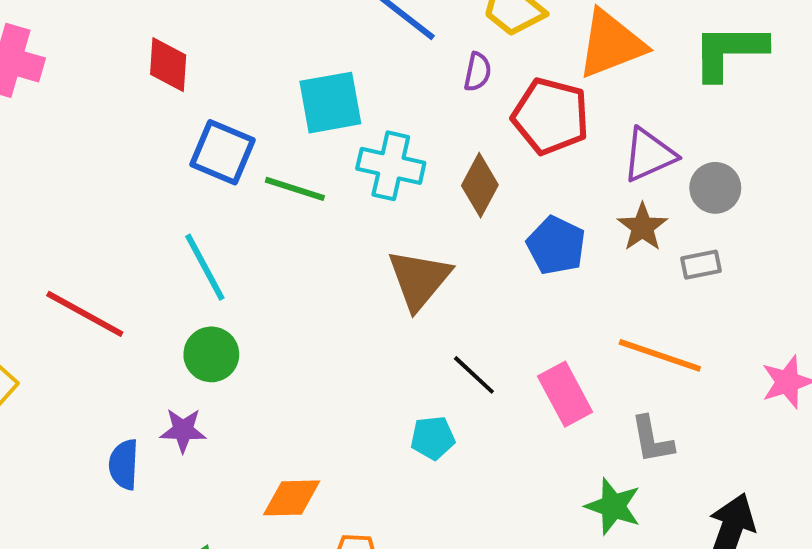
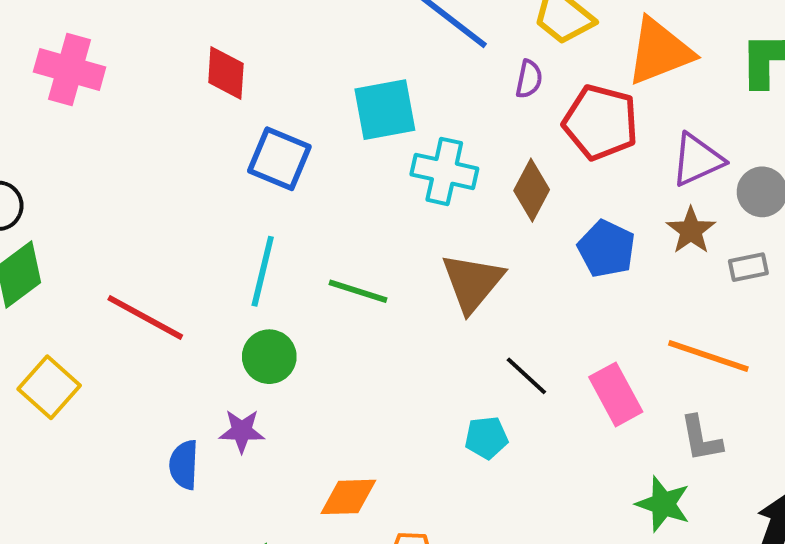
green line: (295, 189) -> (358, 291), moved
cyan line: (205, 267) -> (263, 271), turned 42

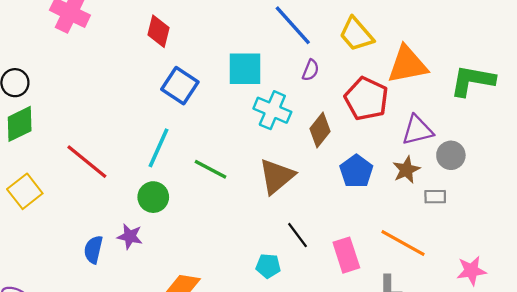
purple semicircle: (529, 79) -> (311, 70), moved

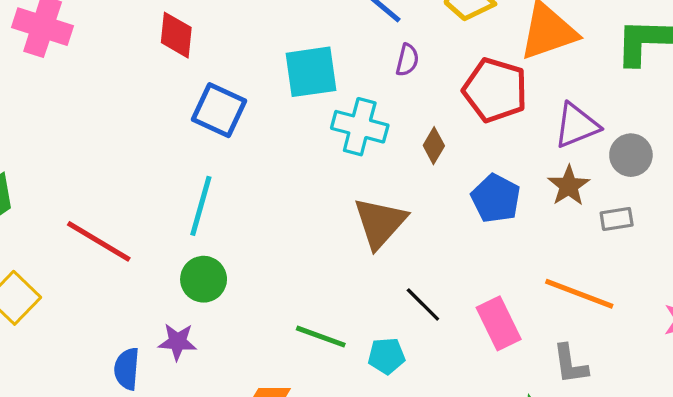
brown diamond: (320, 130) -> (434, 146), size x0.7
green line: (211, 169) -> (321, 337), moved

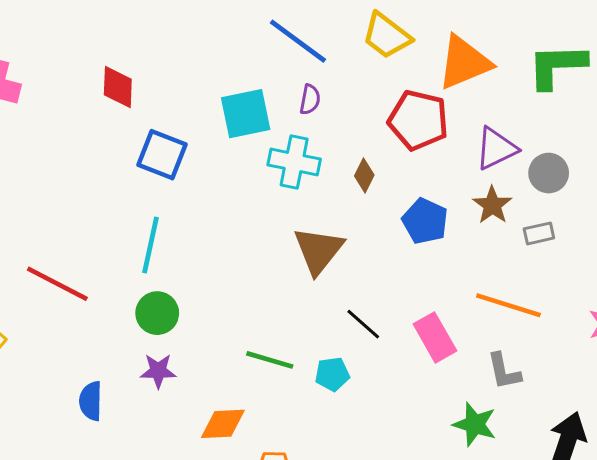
purple semicircle: (407, 60) -> (310, 99), moved
purple star: (177, 342) -> (158, 371), moved

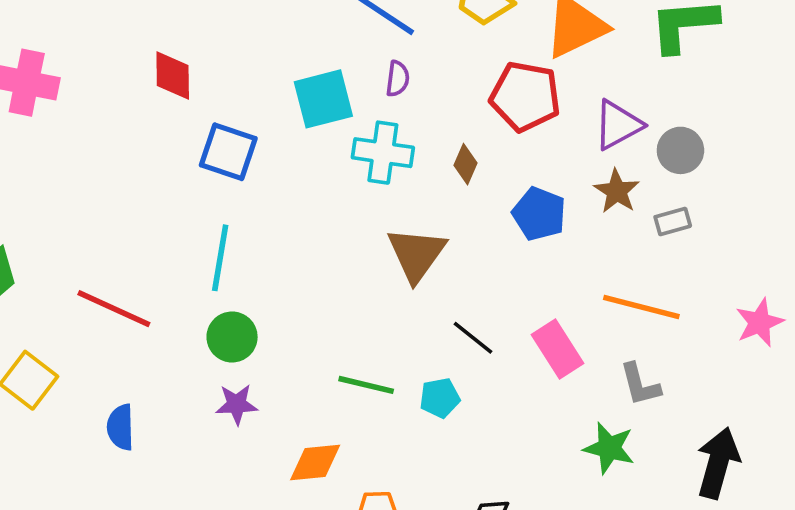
blue semicircle: (91, 401) -> (120, 427), moved

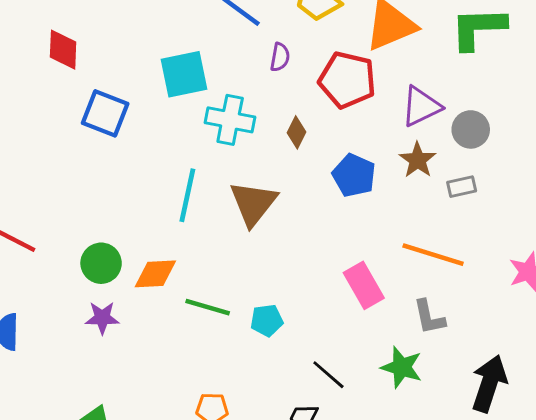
purple semicircle: (398, 79) -> (280, 57), moved
cyan line: (220, 258) -> (187, 195), moved
black line: (473, 338) -> (328, 375), moved
orange diamond: (315, 462) -> (155, 274), moved

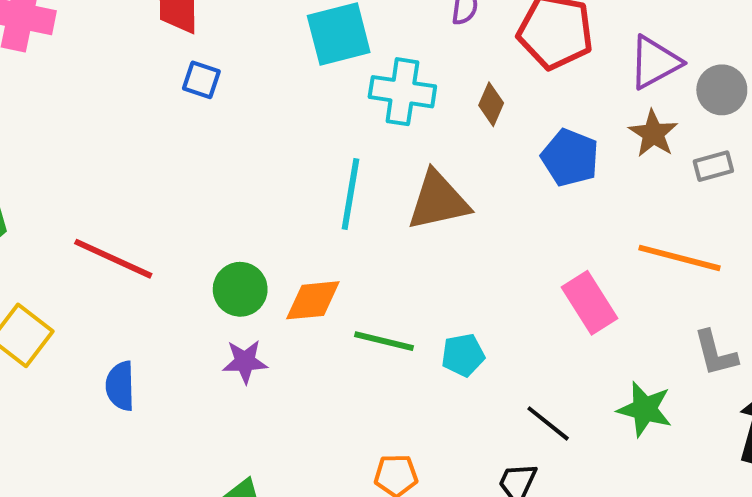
blue square: (105, 113) -> (201, 80), moved, size x0.6
brown triangle: (253, 203) -> (438, 201), turned 42
gray L-shape: (429, 317) -> (715, 353), moved

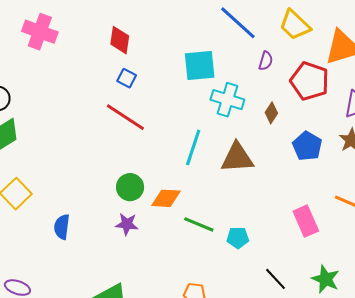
red line: (113, 259) -> (125, 117), moved

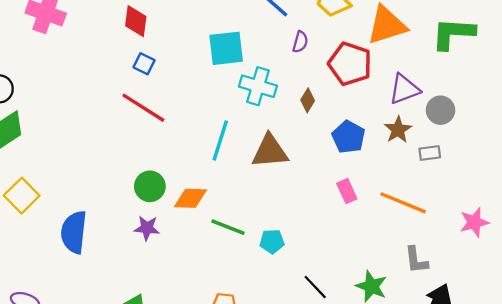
pink rectangle: (306, 221) -> (347, 191), moved, size x0.7
blue semicircle: (62, 227) -> (74, 232), size x1.5

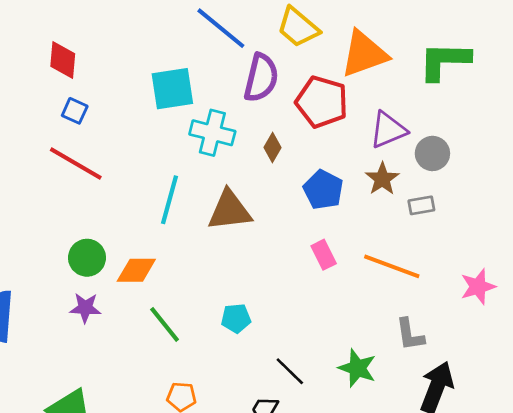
purple semicircle: (300, 42) -> (261, 78), size x1.8
green line: (228, 227) -> (165, 324), moved, turned 32

